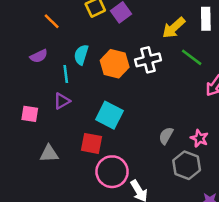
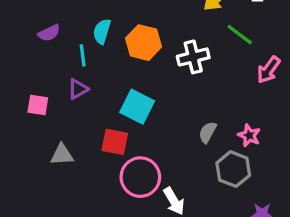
white cross: (148, 60) -> (193, 57), moved

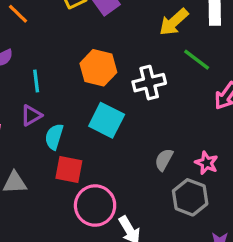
cyan semicircle: (102, 31) -> (54, 137), moved
cyan square: (137, 107) -> (107, 120), moved

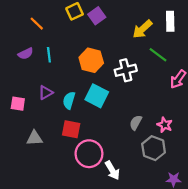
cyan line: (36, 81) -> (49, 55), moved
cyan semicircle: (54, 137) -> (69, 100), moved

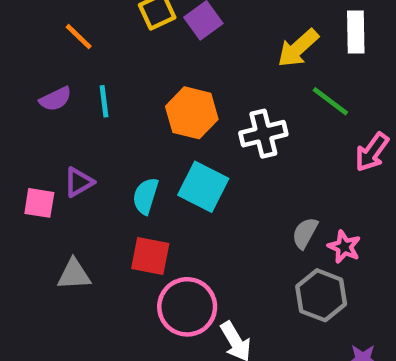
purple triangle: (46, 93) -> (79, 182), moved
gray semicircle: (136, 123) -> (305, 233), moved

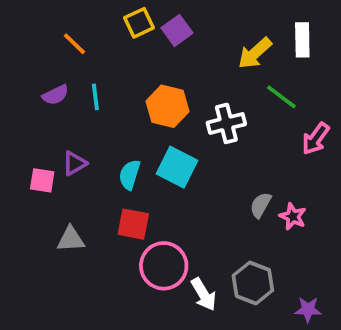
gray hexagon: (321, 295) -> (253, 283), moved

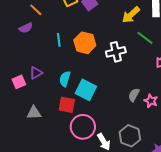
purple semicircle: (55, 95) -> (26, 28), moved
cyan line: (95, 97) -> (59, 40), moved
cyan square: (177, 167) -> (86, 90), moved
pink square: (42, 180) -> (19, 82), turned -32

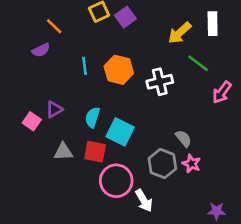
pink square: (19, 82) -> (32, 121), turned -32
gray semicircle: (134, 95) -> (184, 138), turned 112
pink star: (151, 101) -> (191, 164), moved
gray triangle: (34, 113) -> (63, 152), moved
gray hexagon: (130, 136) -> (162, 164), moved

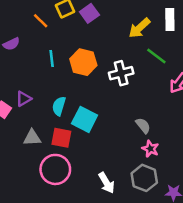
orange line: (54, 26) -> (41, 21), moved
gray hexagon: (162, 164) -> (144, 178), moved
pink circle: (116, 181) -> (55, 169), moved

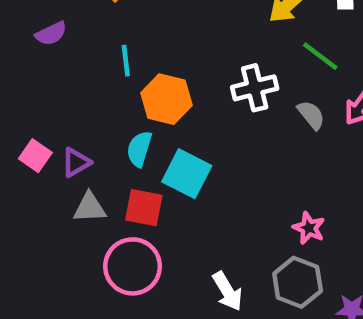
orange hexagon: (83, 62) -> (166, 99), moved
purple triangle: (24, 99) -> (76, 162), moved
gray semicircle: (143, 126) -> (311, 115), moved

